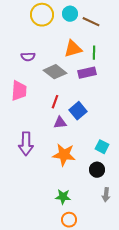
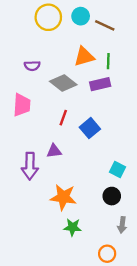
purple triangle: (60, 123) -> (54, 151), moved
orange star: (64, 155) -> (63, 197), moved
orange circle: (69, 220) -> (107, 254), moved

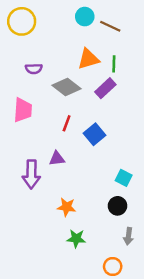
yellow circle: (48, 17) -> (22, 21), moved
purple rectangle: (100, 84) -> (105, 88), turned -30
orange star: (63, 197) -> (67, 207), size x0.7

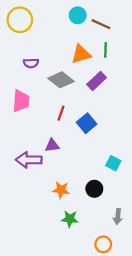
green line: (114, 64) -> (105, 50), moved
purple arrow: (31, 174) -> (29, 160), turned 90
black circle: (118, 206) -> (94, 189), moved

